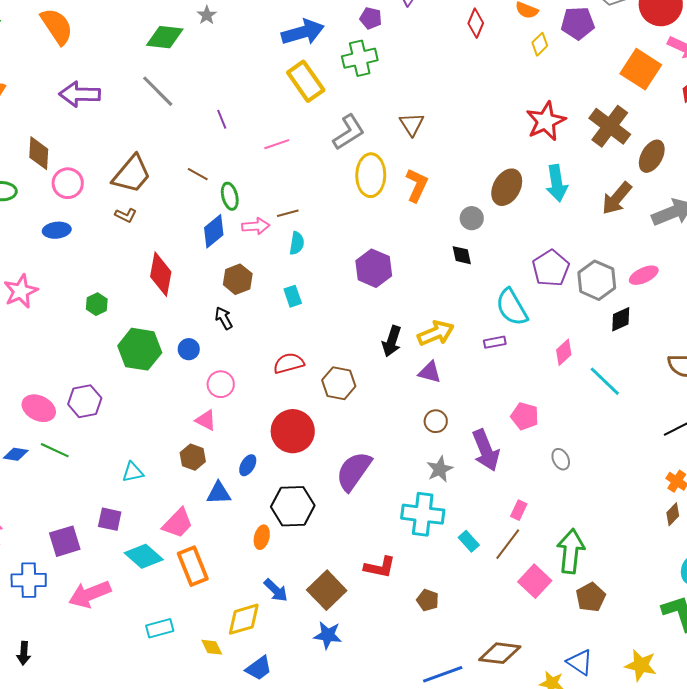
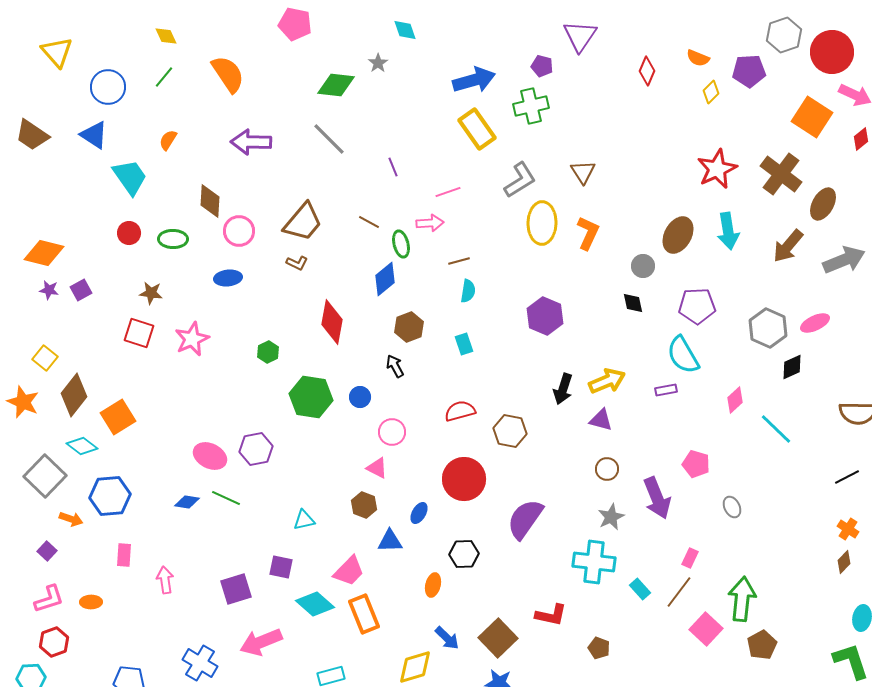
pink arrow: (256, 226) -> (430, 223), moved
purple pentagon: (551, 268) -> (697, 306), moved, turned 30
black hexagon: (293, 506) -> (464, 554), size x0.7
blue cross: (29, 580) -> (200, 663), moved, turned 32

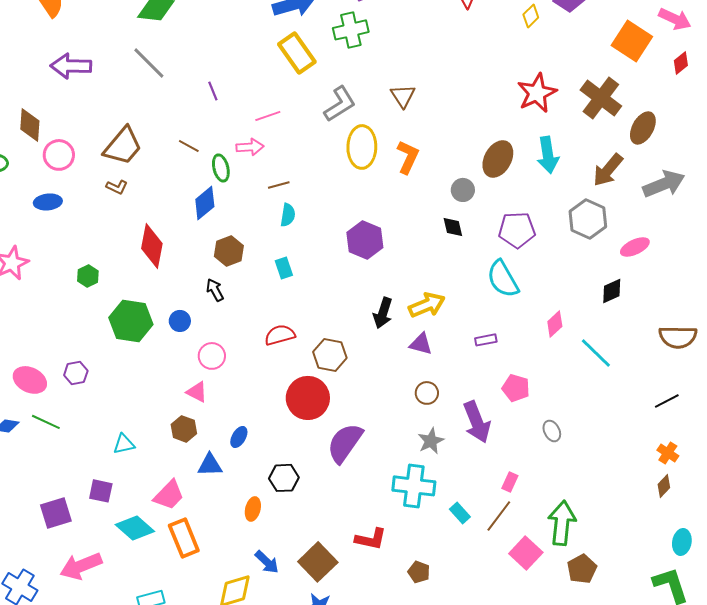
gray hexagon: (768, 328) -> (588, 219), moved
purple rectangle: (666, 390) -> (486, 340), moved
purple hexagon: (256, 449) -> (76, 373), size x0.7
red circle: (464, 479) -> (308, 398), moved

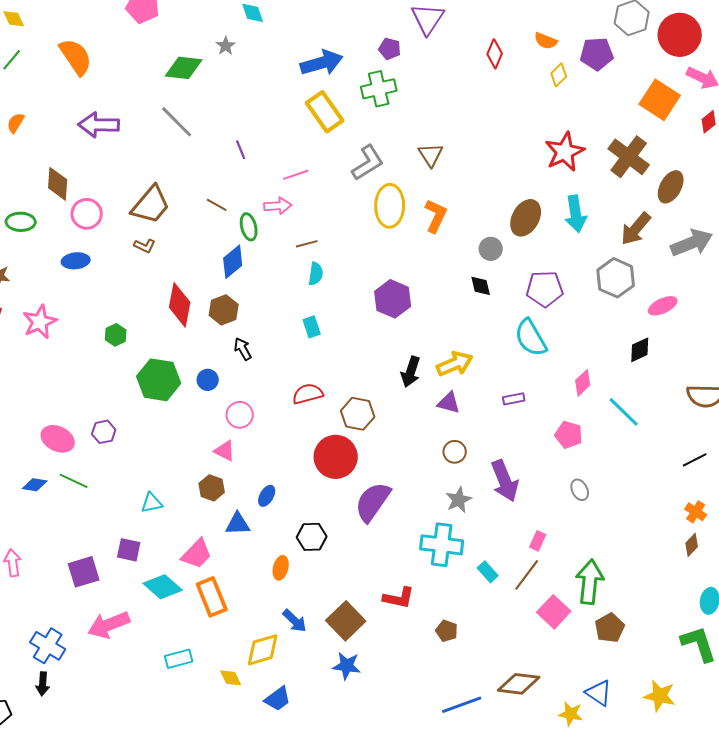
brown hexagon: (229, 251) -> (224, 310), moved
pink pentagon: (516, 388) -> (569, 435), moved

